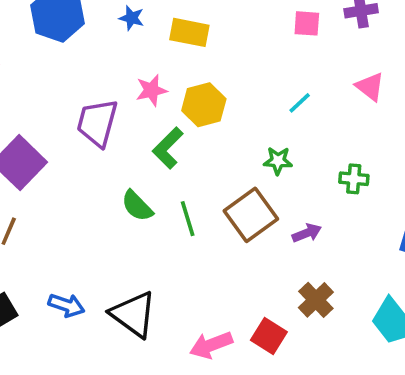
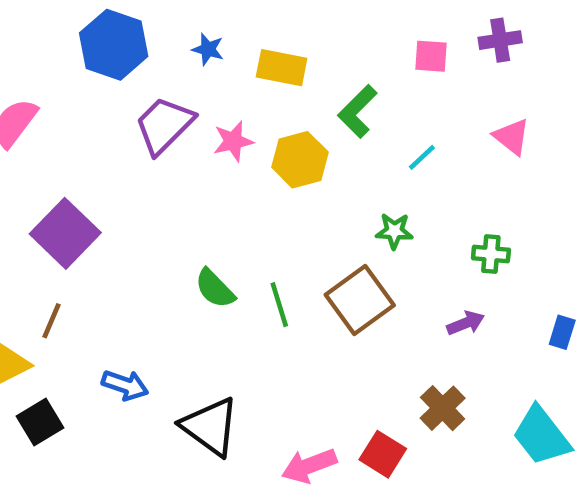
purple trapezoid: (97, 123) -> (164, 125), moved, turned 30
green L-shape: (168, 148) -> (357, 111), moved
purple arrow: (307, 233) -> (466, 323), moved
blue arrow: (67, 305) -> (125, 385), moved

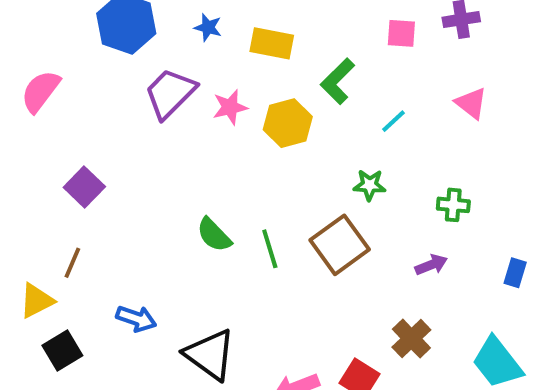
purple square: (65, 233) -> (84, 187), size x0.7

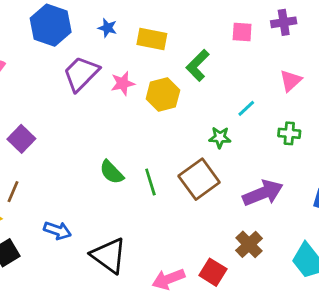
pink triangle: (471, 103) -> (291, 81), turned 40
cyan line: (393, 121) -> (246, 108), moved
green cross: (453, 205) -> (289, 133), moved
purple arrow: (431, 265) -> (263, 193), size x1.8

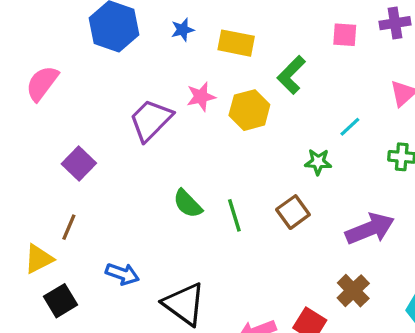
blue star: (107, 28) -> (183, 30), turned -30
purple trapezoid: (81, 74) -> (151, 120), moved
brown square: (199, 179) -> (293, 212), size x0.7

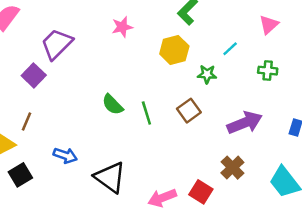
yellow hexagon: (249, 110) -> (174, 50), moved
purple trapezoid: (151, 120) -> (57, 44), moved

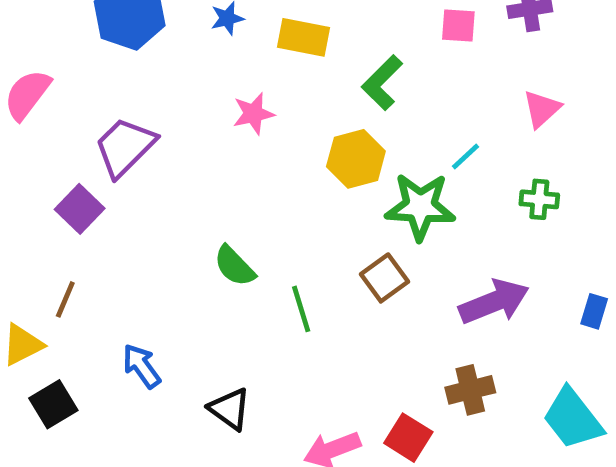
green star: (207, 74) -> (420, 207), size x1.8
green line: (146, 113) -> (301, 309), moved
blue arrow: (65, 155) -> (142, 366), turned -145
brown cross: (232, 168) -> (470, 390), turned 30
black triangle: (110, 177) -> (230, 409), size x0.7

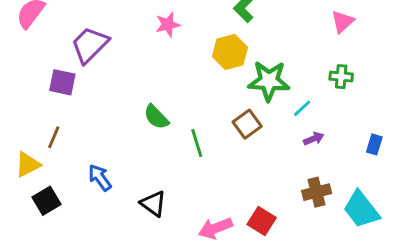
cyan line: (465, 156) -> (302, 108), moved
purple square: (80, 209) -> (62, 82), turned -32
purple arrow: (494, 302) -> (314, 139), size x0.5
brown cross: (470, 390) -> (317, 192), moved

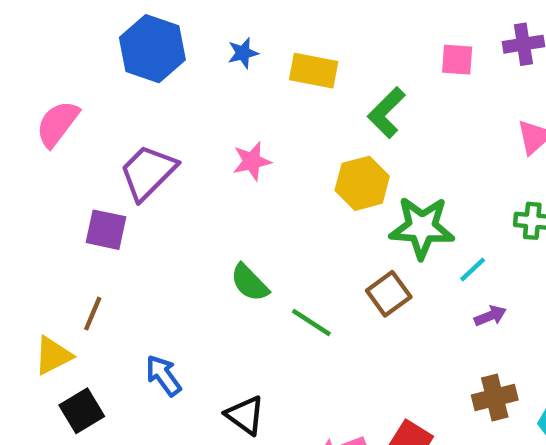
pink star: (168, 25) -> (252, 161), moved
green line: (197, 143) -> (311, 322), turned -40

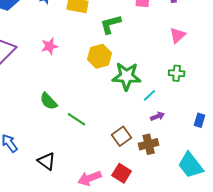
green L-shape: (386, 113) -> (111, 24), turned 30
brown square: (389, 294) -> (122, 136), moved
brown cross: (495, 398) -> (149, 144), moved

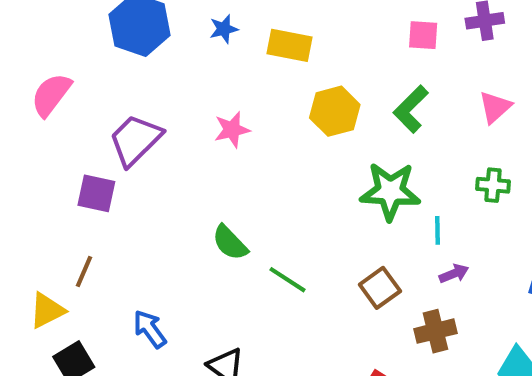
green L-shape: (111, 24) -> (411, 109), moved, turned -30
yellow hexagon: (100, 56) -> (335, 111), moved
cyan line: (150, 95) -> (438, 230), turned -48
brown square: (122, 136) -> (380, 288), moved

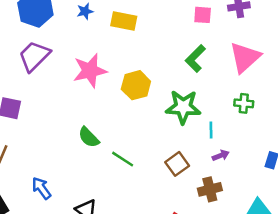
pink triangle: (495, 107) -> (245, 57), size x1.6
yellow hexagon: (335, 111) -> (136, 85), moved
pink star: (232, 130) -> (90, 71), size x1.6
purple trapezoid: (135, 140) -> (34, 56), moved

